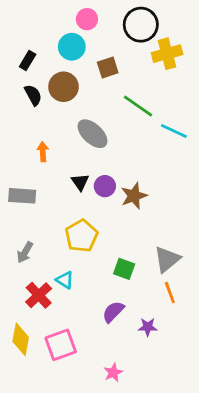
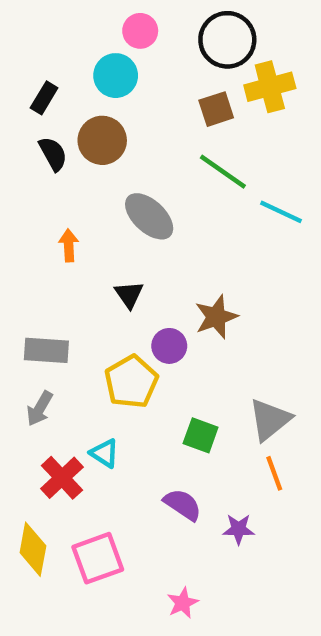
brown square: (108, 67) -> (216, 109), moved
purple circle: (105, 186) -> (169, 346), moved
gray rectangle: (22, 196) -> (46, 350), moved
purple semicircle: (113, 312) -> (183, 505), turned 80

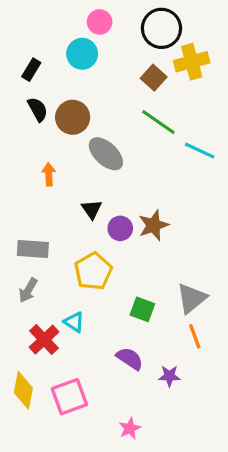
brown square: (216, 109) -> (154, 78), turned -30
brown circle: (102, 140) -> (73, 117), moved
purple circle: (169, 346) -> (120, 228), moved

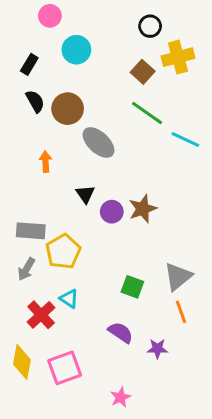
pink circle: (100, 22) -> (50, 16), moved
black circle: (161, 28) -> (150, 26), size x0.6
yellow pentagon: (93, 271) -> (63, 251), moved

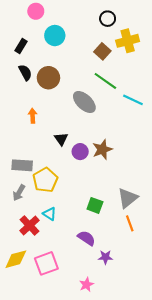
gray ellipse: (99, 142) -> (84, 102), moved
purple star: (157, 349) -> (105, 257), moved
yellow diamond: (22, 362) -> (16, 259), turned 65

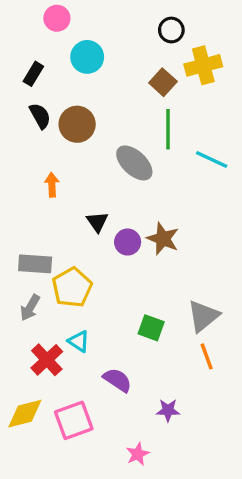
green line: (105, 81) -> (168, 129), turned 55
brown star: (102, 149) -> (163, 239), turned -30
purple semicircle: (86, 238) -> (117, 380), moved

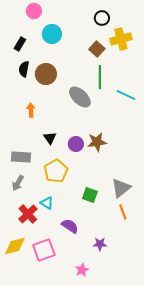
black semicircle: (40, 116) -> (24, 69), turned -140
black triangle: (97, 222) -> (50, 138), moved
brown star: (163, 239) -> (97, 142), turned -30
yellow pentagon: (72, 287) -> (56, 171), moved

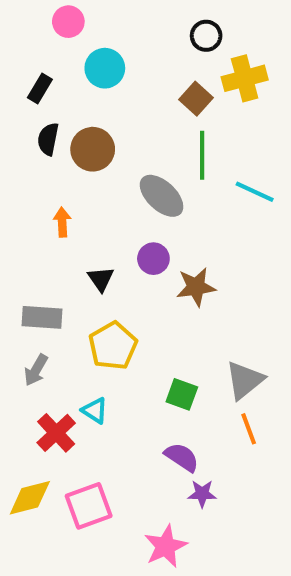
purple circle: (76, 144) -> (153, 259), moved
purple semicircle: (70, 226) -> (182, 457), moved
pink star: (82, 270) -> (166, 546), size x1.5

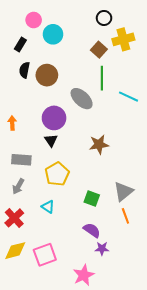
pink circle: (68, 22) -> (34, 20), moved
orange arrow: (62, 222) -> (12, 123), moved
purple circle: (153, 259) -> (54, 118), moved, size x1.5
red cross: (56, 433) -> (14, 218), moved

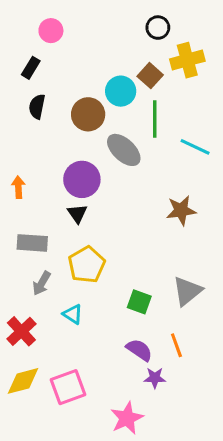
cyan circle: (53, 34) -> (121, 91), moved
brown circle: (47, 75) -> (88, 114), moved
brown star: (99, 144) -> (181, 210), moved
gray arrow: (18, 186) -> (42, 283), moved
orange line: (125, 216) -> (176, 345), moved

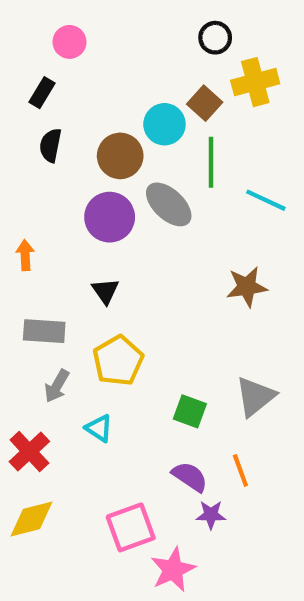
purple circle: (82, 179) -> (110, 217), moved
pink square: (68, 387) -> (131, 527), moved

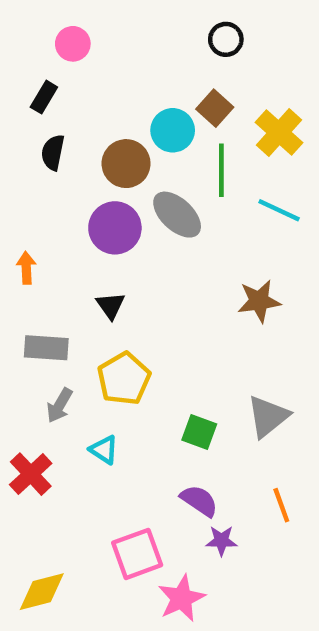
yellow cross: (255, 82) -> (279, 133), moved, turned -33
orange line: (240, 470) -> (281, 505), moved
yellow diamond: (31, 519) -> (42, 592), moved

